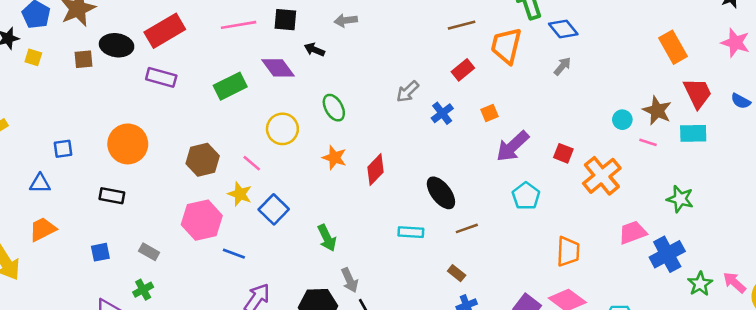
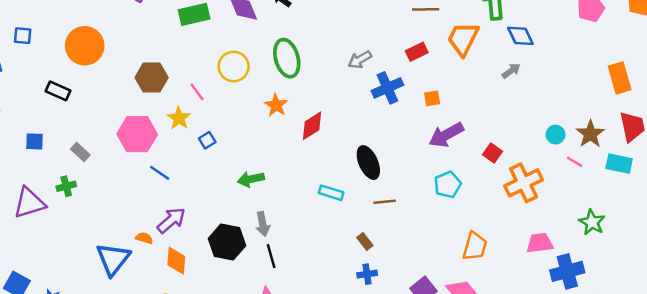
green ellipse: (334, 108) -> (287, 58), size x1.4
blue cross: (442, 113) -> (387, 88), size x1.4
blue square: (274, 209) -> (207, 140), size x0.6
green arrow: (327, 238) -> (251, 179), turned 90

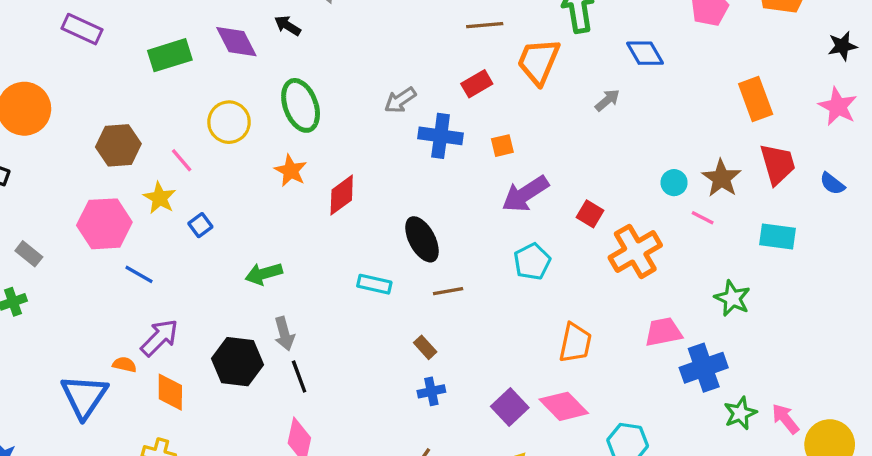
blue diamond: (520, 36) -> (645, 53), moved
blue cross: (387, 88) -> (441, 136), turned 36
cyan rectangle: (619, 164) -> (777, 237), moved

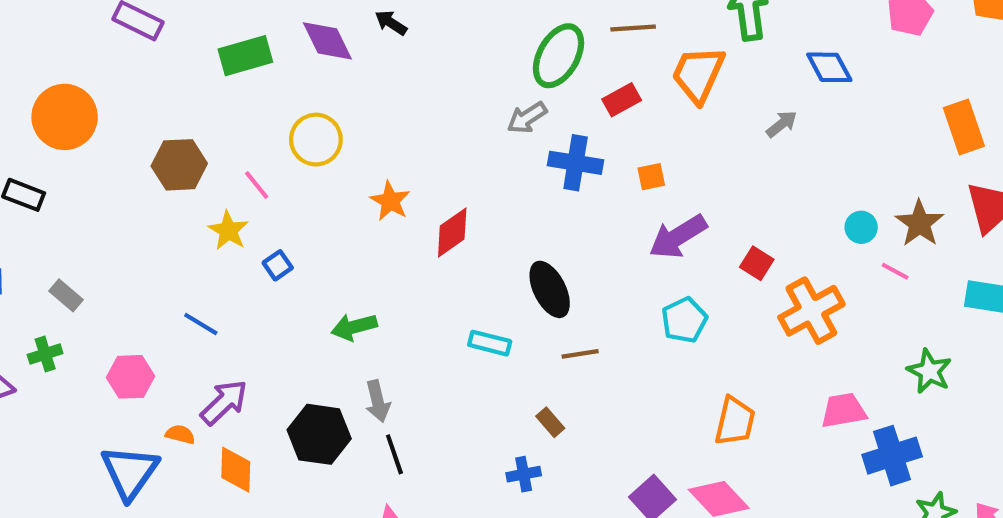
green ellipse: (301, 105) -> (558, 56), moved, turned 48
pink hexagon: (104, 224) -> (131, 377), moved, size x0.7
blue cross: (431, 391) -> (524, 474), moved

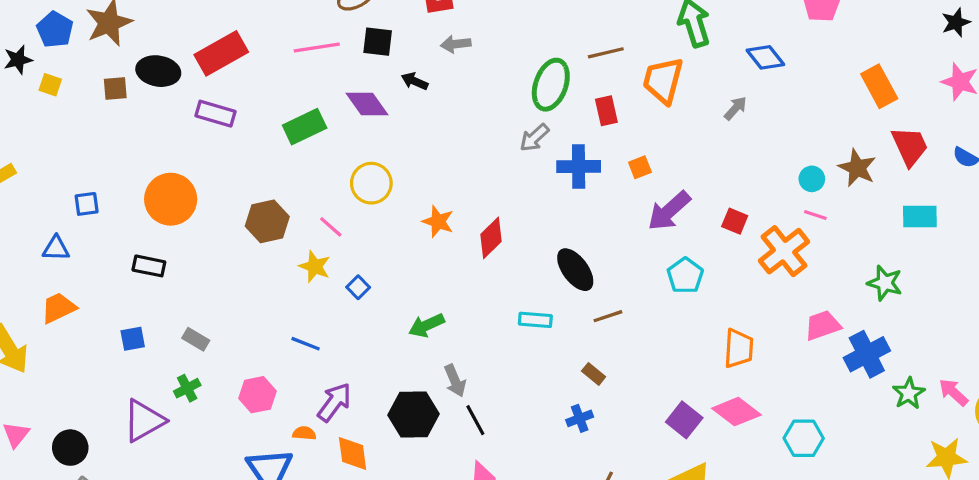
red rectangle: (622, 100) -> (606, 111), turned -64
pink line: (895, 271) -> (815, 215), moved

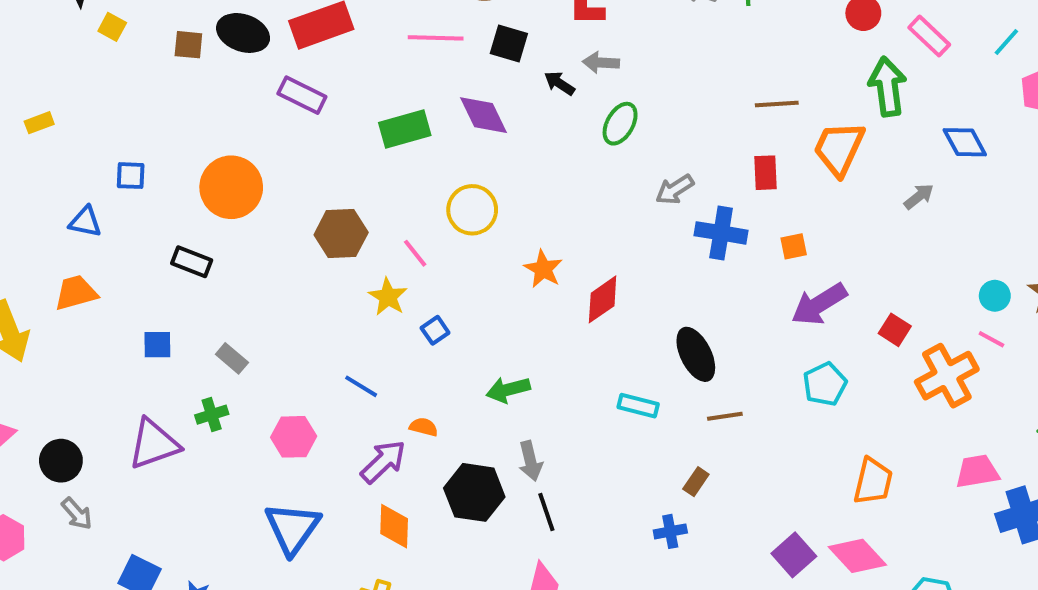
black arrow: (415, 81) -> (560, 83), moved
green ellipse: (551, 85) -> (620, 124), moved, size x0.7
brown rectangle: (594, 374) -> (696, 482), turned 75
orange semicircle: (304, 433) -> (424, 427), moved

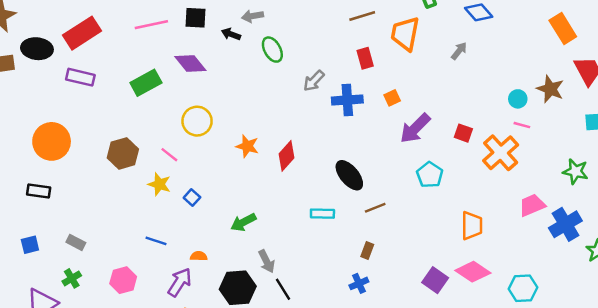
green ellipse: (620, 124) -> (272, 50), turned -45

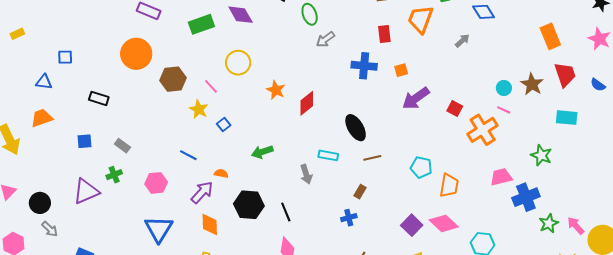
gray arrow: (314, 81) -> (325, 39), moved
orange circle: (52, 141) -> (136, 54), moved
cyan pentagon: (430, 175) -> (421, 167), moved, turned -30
gray arrow: (267, 261) -> (306, 174), moved

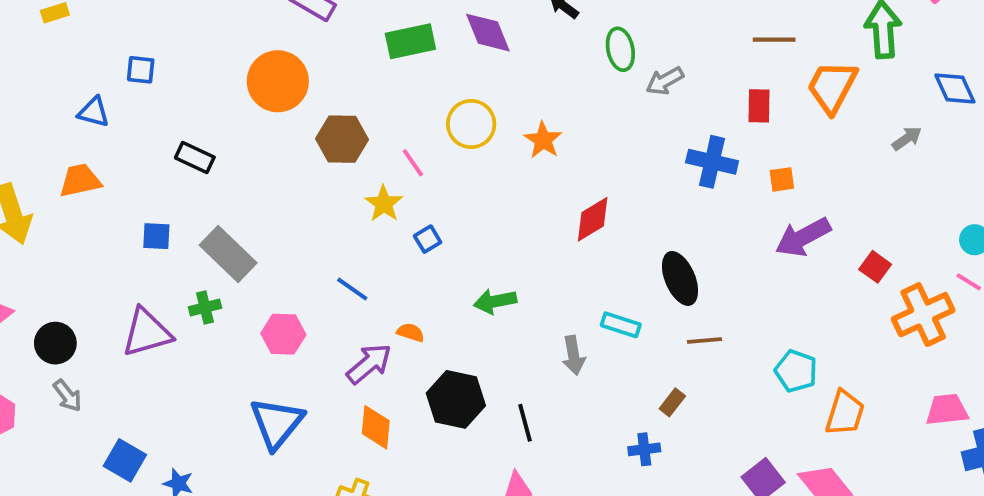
gray arrow: (325, 39) -> (665, 81), moved
orange star: (276, 90) -> (543, 140), moved
gray rectangle: (122, 146) -> (228, 254), size x1.8

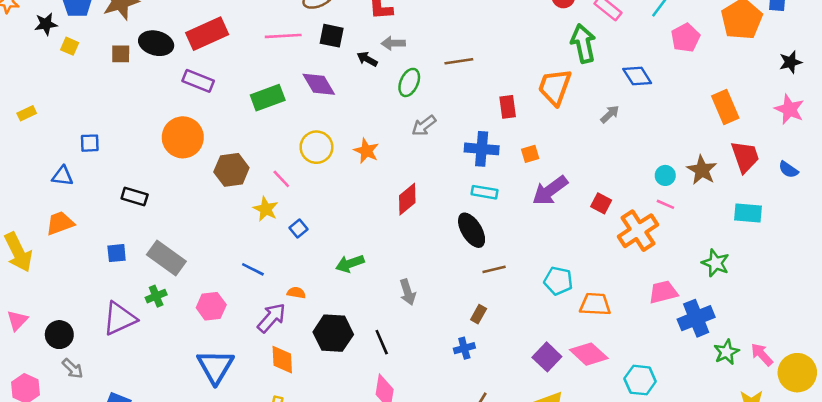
brown line: (774, 40) -> (459, 61), moved
green ellipse: (620, 49) -> (409, 82), turned 44
gray arrow: (665, 81) -> (424, 126), moved
cyan rectangle: (621, 325) -> (484, 192), moved
orange trapezoid: (845, 413) -> (595, 304), turned -96

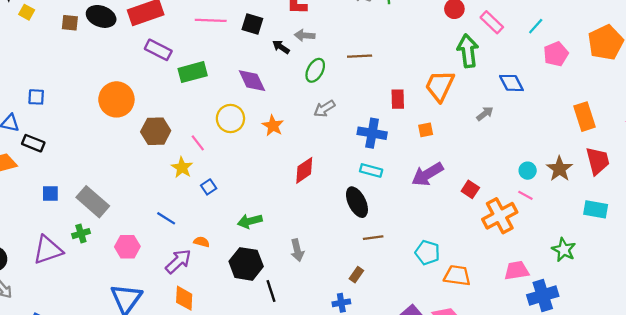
purple rectangle: (198, 81) -> (158, 50), moved
purple diamond: (319, 84) -> (252, 81), moved
orange square: (530, 154) -> (426, 130), moved
black rectangle: (135, 197) -> (33, 143), moved
black hexagon: (333, 333) -> (246, 264), moved

